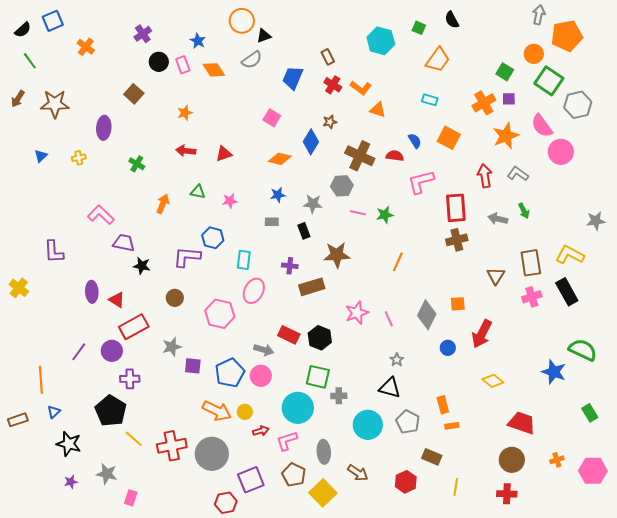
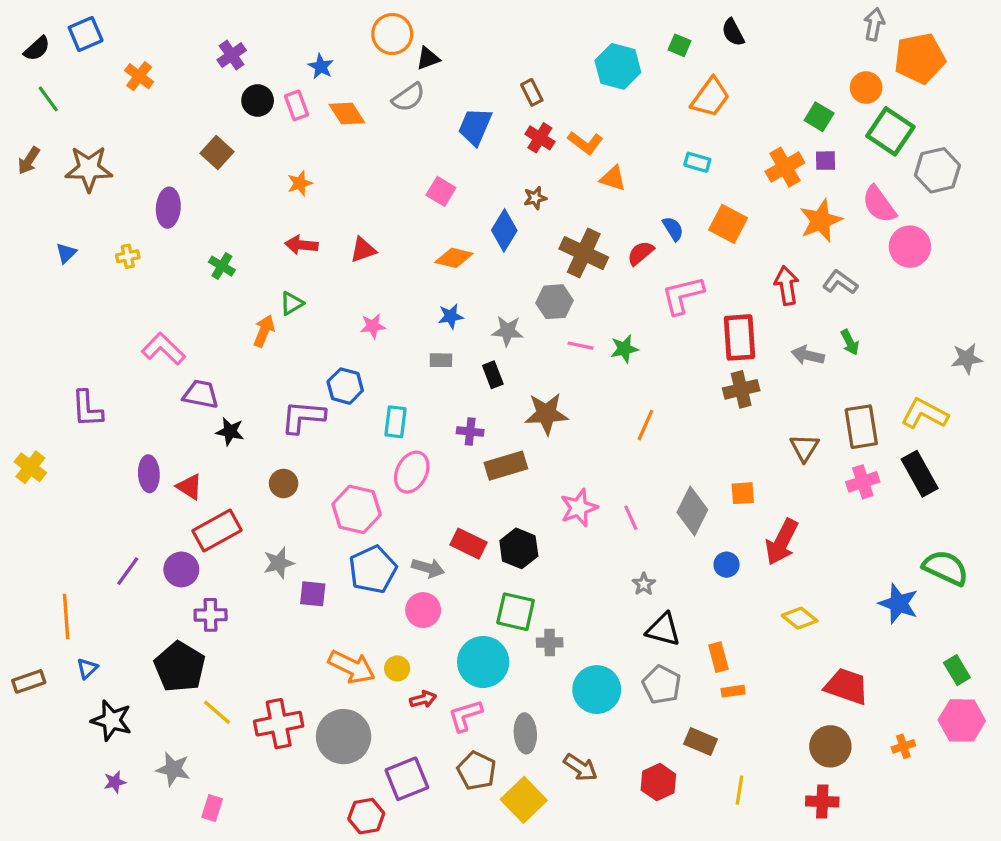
red semicircle: (395, 156) -> (641, 253), turned -48
green triangle: (198, 192) -> (292, 303), moved, turned -42
blue pentagon: (230, 373) -> (373, 569), moved
black triangle: (390, 388) -> (663, 630), moved
pink hexagon: (593, 471) -> (962, 720), moved

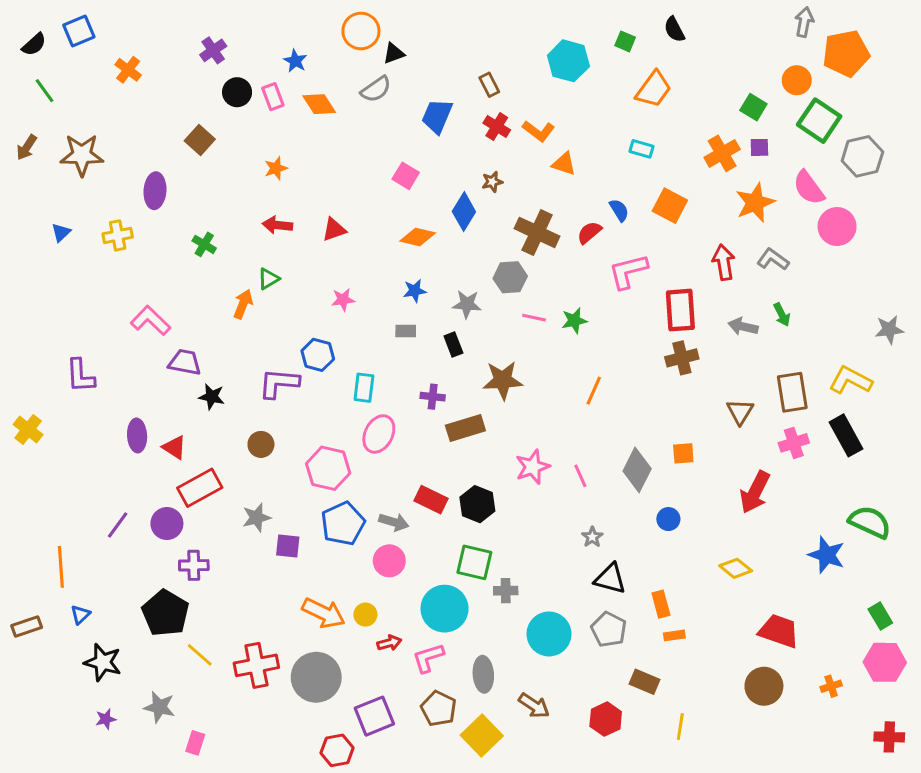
yellow cross: (128, 256) -> (118, 235), size x1.4
red arrow: (782, 542) -> (755, 492), moved
red cross: (822, 802) -> (889, 737), moved

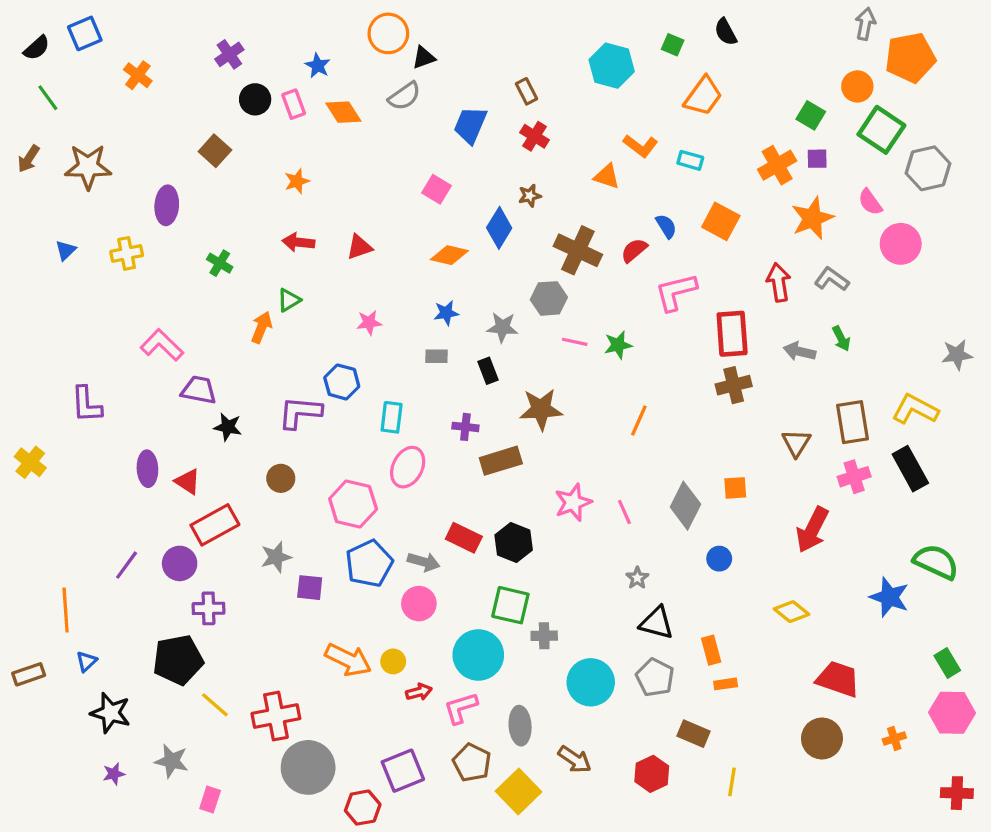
orange L-shape: (539, 131) -> (641, 146), moved
pink semicircle: (809, 188) -> (870, 202), size x0.7
black pentagon: (165, 613) -> (178, 660), turned 30
gray circle: (316, 677) -> (308, 767), moved

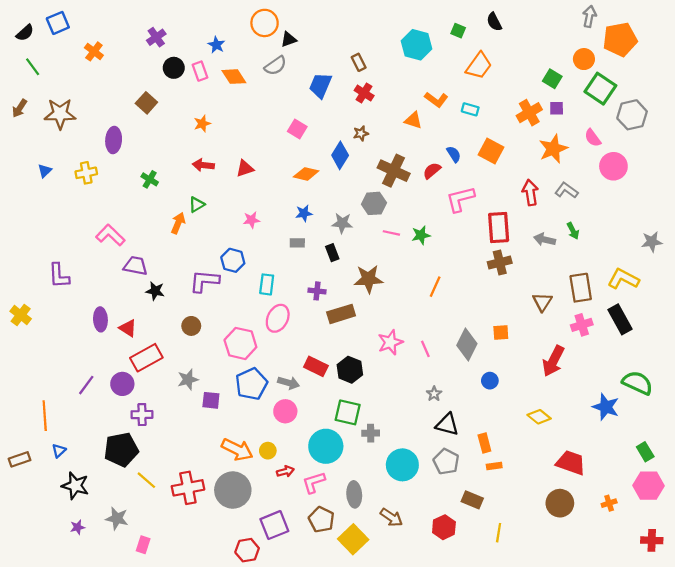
gray circle: (308, 767) -> (233, 490), moved

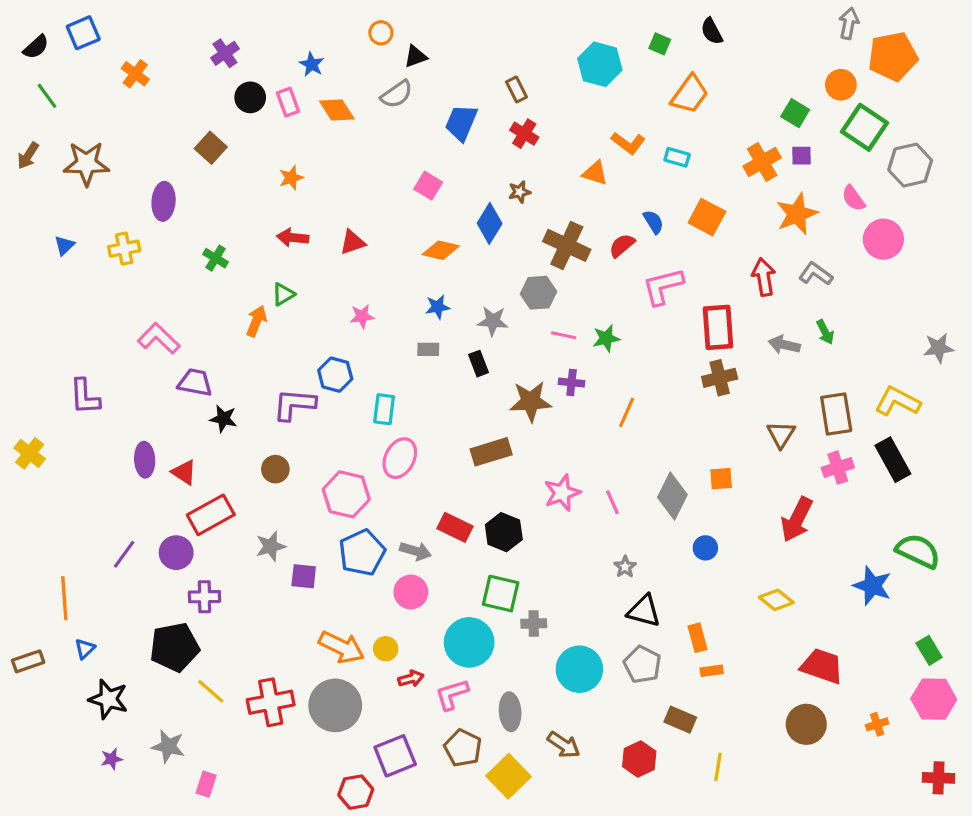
orange circle: (265, 23) -> (381, 33), size x0.6
purple cross: (317, 291) -> (572, 382), moved

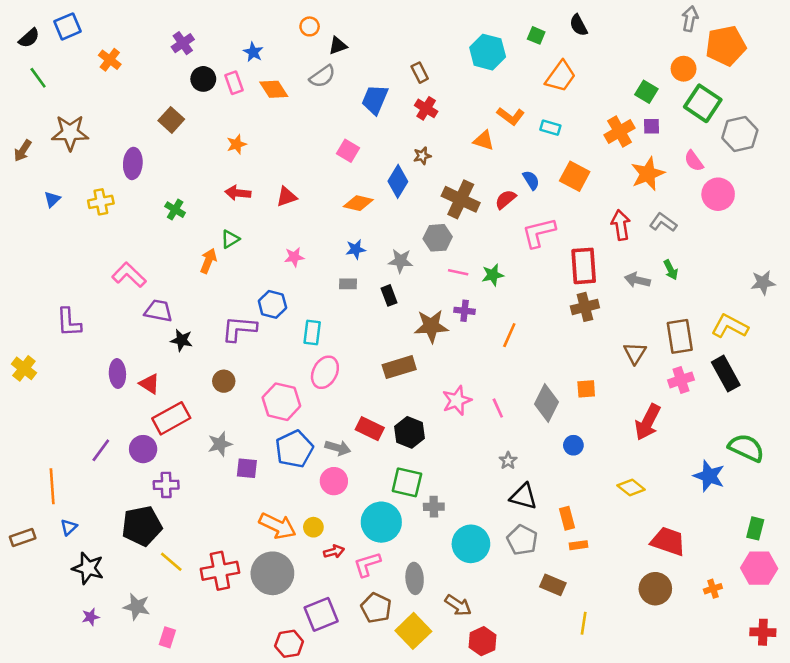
brown arrow: (28, 156) -> (23, 151), moved
green rectangle: (929, 650) -> (755, 528), turned 45
red hexagon: (639, 759) -> (482, 641), moved

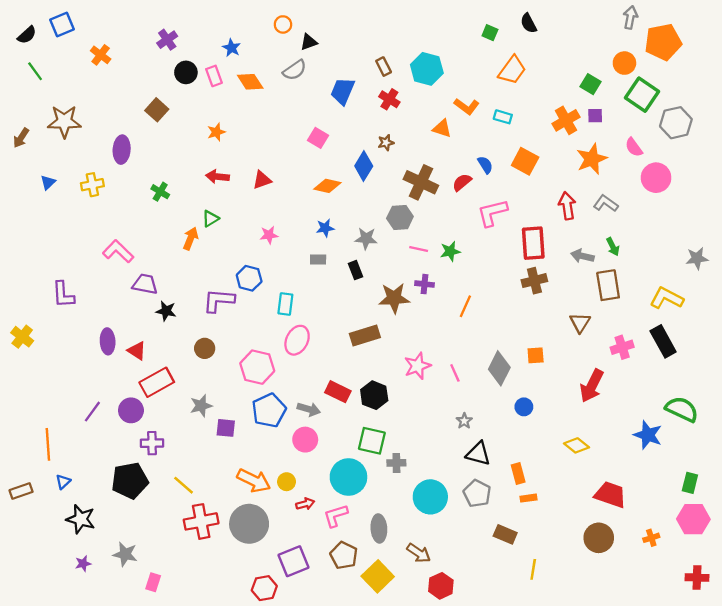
cyan hexagon: (488, 52) -> (427, 69), moved
brown rectangle: (680, 336) -> (608, 285), moved
yellow line: (171, 562) -> (184, 485), moved

